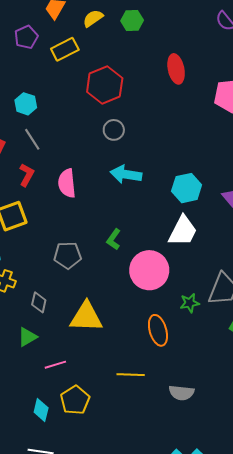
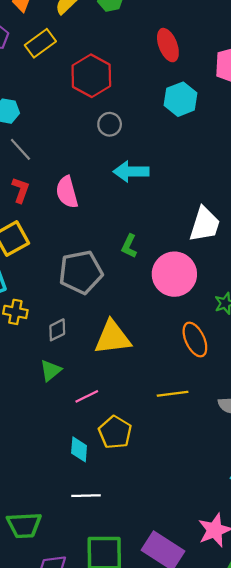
cyan hexagon: (187, 188) -> (181, 99), moved
gray pentagon: (68, 255) -> (81, 272), size x1.4
gray diamond: (39, 302) -> (57, 330), turned 60

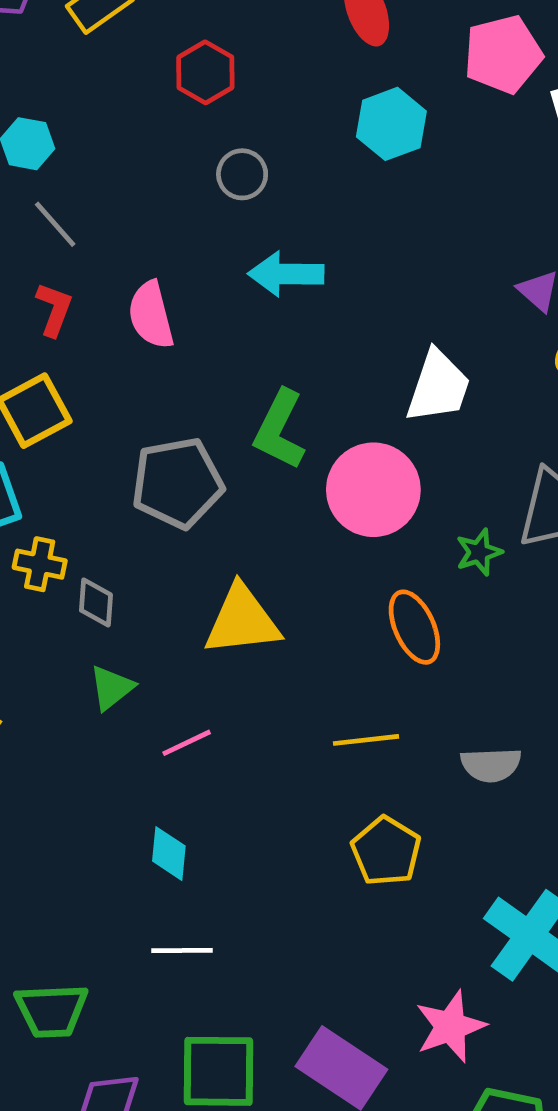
red hexagon: (91, 76) -> (205, 72), size x0.7
green L-shape: (129, 246) -> (280, 430), size x1.6
gray diamond: (57, 330) -> (96, 603), moved, turned -60
yellow pentagon: (115, 432) -> (386, 851), moved

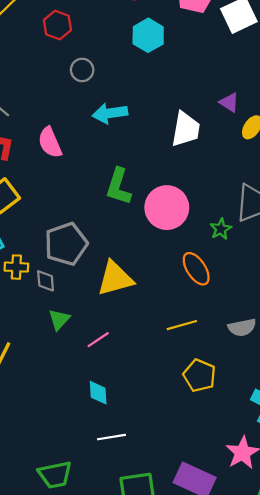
white trapezoid: (438, 387) -> (186, 129), moved
gray pentagon: (177, 483) -> (66, 244), moved

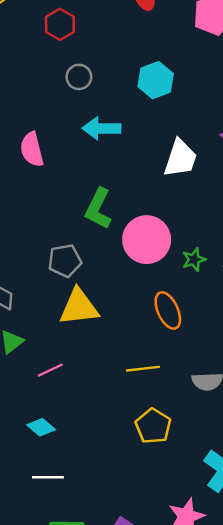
cyan hexagon: (148, 35) -> (156, 80), moved
green star: (221, 229) -> (194, 260), moved
gray pentagon: (66, 244) -> (65, 261), moved, size x0.7
cyan diamond: (98, 393) -> (41, 427), turned -55

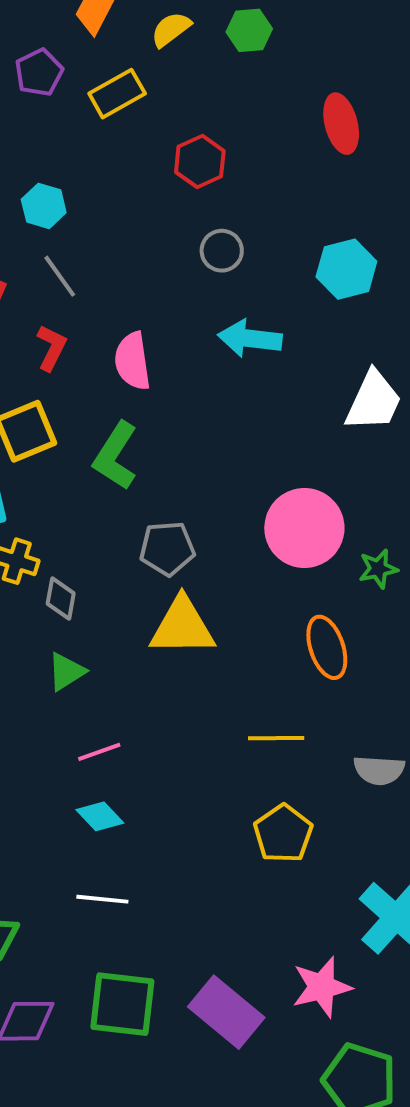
green L-shape: (98, 209) -> (115, 456), moved
pink line: (50, 370) -> (99, 752), moved

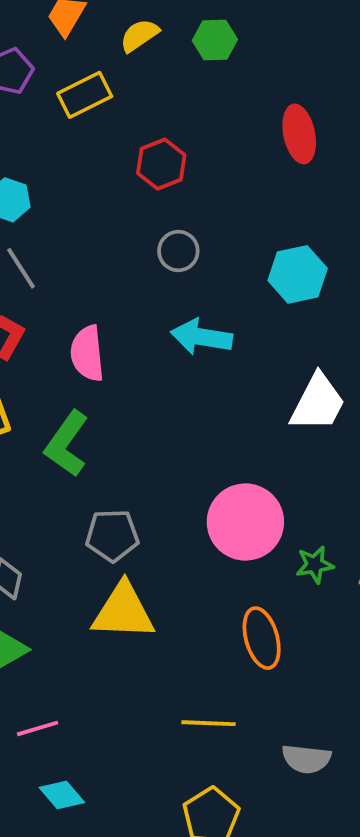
cyan diamond: (100, 816) -> (62, 795), moved

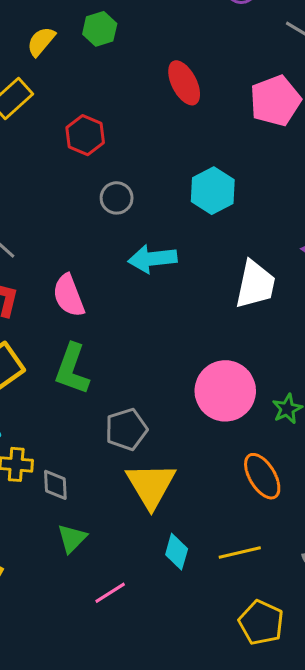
yellow triangle: (123, 611) -> (151, 485), turned -48
cyan diamond: (62, 795) -> (177, 552), moved, turned 72

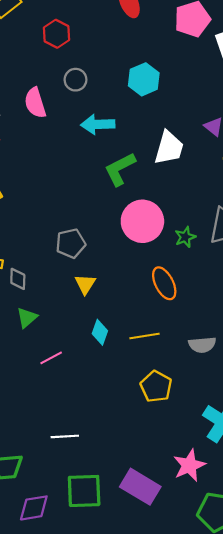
pink semicircle: (69, 296) -> (35, 103), moved
green L-shape: (72, 369) -> (120, 169), moved, turned 39
yellow triangle: (151, 485) -> (85, 284), size x0.6

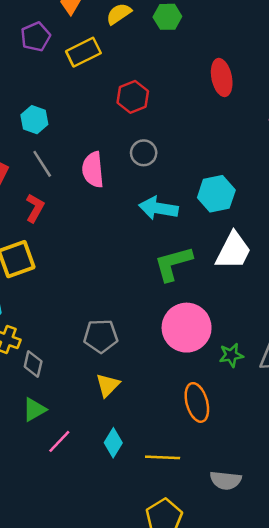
cyan hexagon: (144, 79) -> (216, 194), moved
pink line: (51, 358) -> (59, 441), moved, turned -30

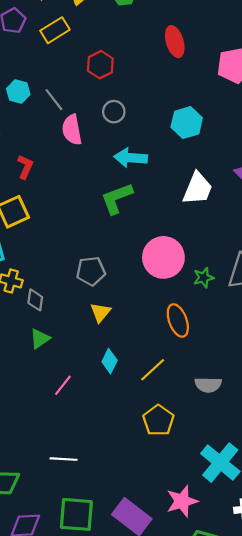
gray line: (42, 164) -> (54, 100), moved
cyan hexagon: (216, 194) -> (187, 123), moved
green L-shape: (173, 264) -> (117, 198), moved
pink line: (59, 441) -> (63, 385), moved
yellow line: (163, 457) -> (153, 370), turned -40

